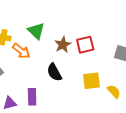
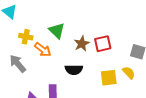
black semicircle: (54, 72) -> (74, 70), turned -60
yellow semicircle: (114, 91) -> (129, 73), moved

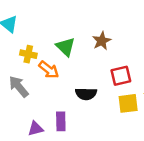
brown star: (82, 44) -> (102, 41), moved
red square: (103, 44) -> (121, 76), moved

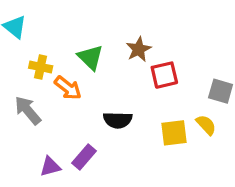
red square: (121, 76) -> (164, 75), moved
purple rectangle: (61, 121) -> (84, 157), turned 42

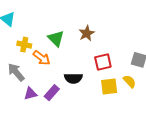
red square: (164, 75) -> (103, 62), moved
purple rectangle: (84, 157) -> (52, 93), moved
purple triangle: (50, 167) -> (30, 94), moved

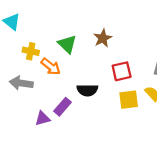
gray arrow: (16, 72) -> (21, 83), turned -42
purple triangle: (30, 94) -> (42, 118), moved

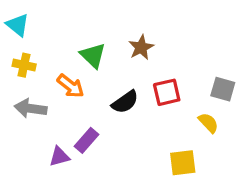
yellow cross: (31, 51) -> (24, 65), moved
black semicircle: (87, 90) -> (125, 102), moved, turned -36
yellow square: (129, 100) -> (183, 163), moved

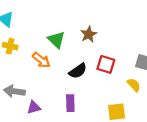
red square: (167, 92) -> (106, 64), turned 30
gray arrow: (30, 108) -> (14, 91), moved
purple rectangle: (87, 140) -> (70, 103), moved, turned -42

